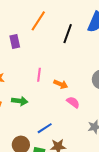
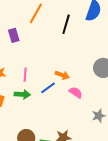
pink line: (39, 75) -> (25, 75), moved
blue line: (45, 128) -> (48, 88), moved

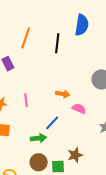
blue line: (48, 88) -> (52, 123), moved
green arrow: (22, 94) -> (38, 138), moved

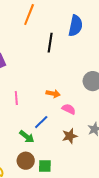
orange line: (26, 38) -> (29, 14), moved
green arrow: (38, 138) -> (27, 137), turned 42
brown star: (75, 155) -> (70, 136), moved

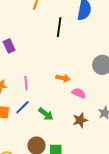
blue line: (41, 122) -> (22, 107), moved
green arrow: (27, 137) -> (46, 114), moved

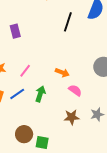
pink line: (26, 83) -> (25, 71), turned 32
green arrow: (46, 114) -> (40, 94), moved, turned -119

